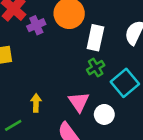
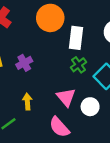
purple cross: (36, 25) -> (24, 63), moved

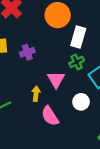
pink triangle: (66, 97) -> (56, 79), moved
yellow arrow: (27, 102) -> (36, 94), moved

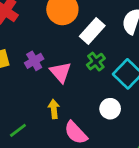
white rectangle: (78, 37) -> (92, 31), turned 36
pink triangle: (56, 79) -> (60, 72), moved

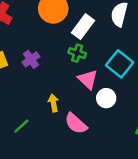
green cross: (96, 62) -> (77, 53), moved, turned -30
pink triangle: (60, 72) -> (88, 79), moved

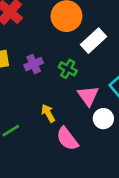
green cross: (77, 53) -> (68, 69), moved
yellow arrow: (53, 103) -> (48, 113), turned -30

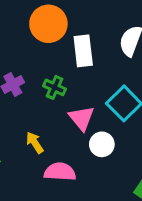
white rectangle: (94, 41) -> (83, 51), turned -50
pink semicircle: (67, 139) -> (60, 172), turned 135

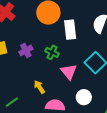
white circle: (102, 144) -> (84, 97), moved

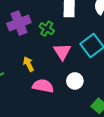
purple cross: (26, 50) -> (19, 23), size x1.5

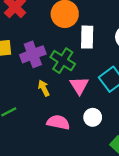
green cross: (47, 29) -> (63, 61), size x1.5
yellow arrow: (29, 64) -> (44, 88), moved

